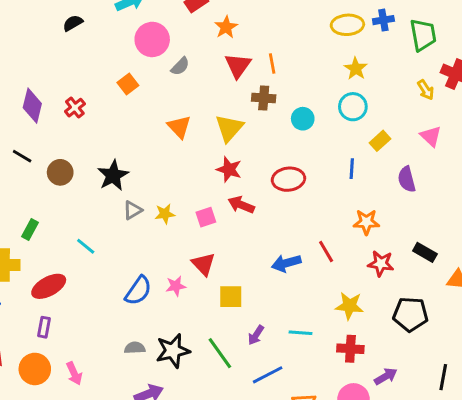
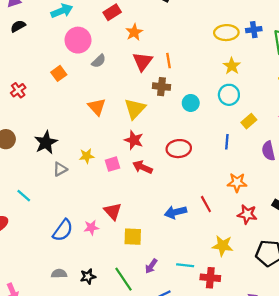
yellow star: (165, 214) -> (87, 156), moved
pink square: (206, 217) -> (113, 164), moved
red cross: (350, 349) -> (210, 278), moved
black star: (173, 351) -> (88, 276), size x0.6

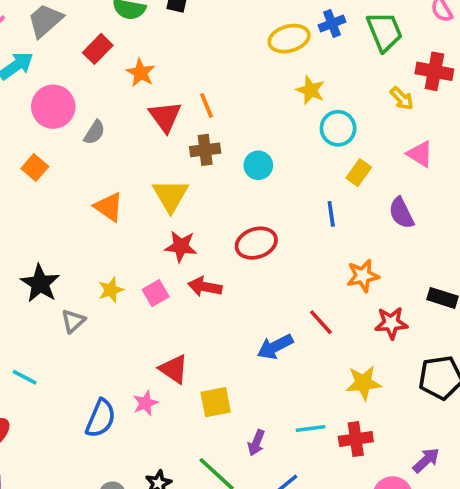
cyan circle: (229, 95) -> (338, 128), moved

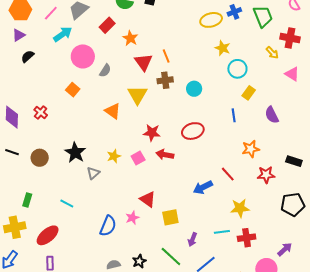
pink triangle: (420, 154) -> (292, 74), moved
yellow triangle: (171, 196) -> (137, 95), moved
yellow star: (364, 383) -> (240, 208), moved

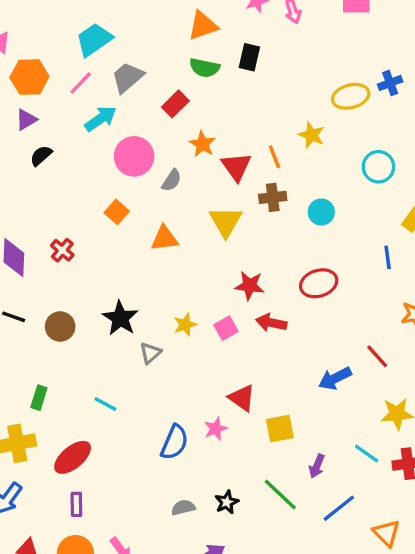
orange star: (130, 38) -> (202, 144), moved
yellow star: (223, 48) -> (312, 135), moved
cyan circle: (237, 69) -> (378, 167), moved
orange triangle: (113, 111) -> (164, 238), moved, turned -42
cyan line: (222, 232) -> (366, 454), turned 42

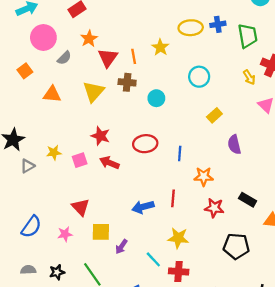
blue line: (388, 257) -> (180, 153), moved
red line: (377, 356) -> (173, 198), turned 35
pink star: (216, 429) -> (65, 234), moved
purple arrow: (317, 466) -> (121, 247), moved

